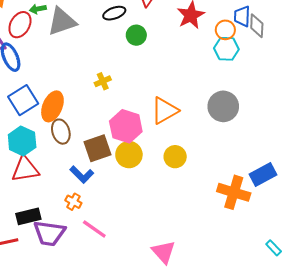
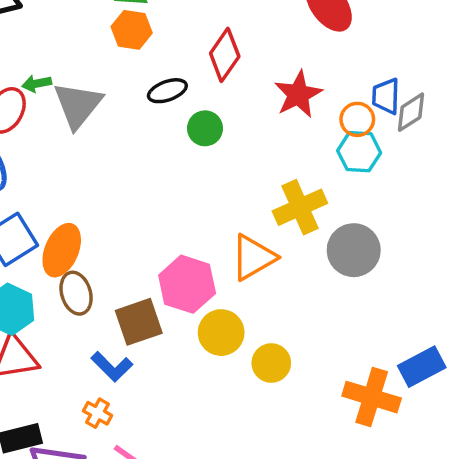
gray triangle: (62, 22) -> (78, 105), turned -32
gray diamond: (257, 26) -> (411, 112), turned 55
yellow cross: (103, 81) -> (300, 207), moved, size x1.8
yellow circle: (129, 155) -> (221, 333), moved
yellow circle: (175, 157) -> (271, 363), moved

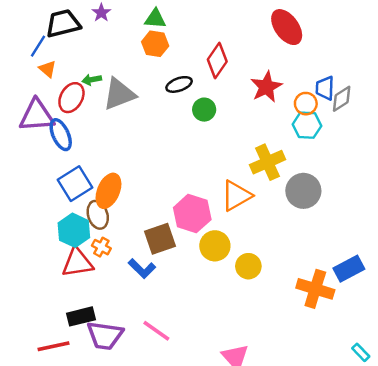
gray triangle: (78, 105) -> (119, 94), turned 30
brown ellipse: (76, 293) -> (98, 215), moved
orange cross: (98, 413) -> (101, 247), moved

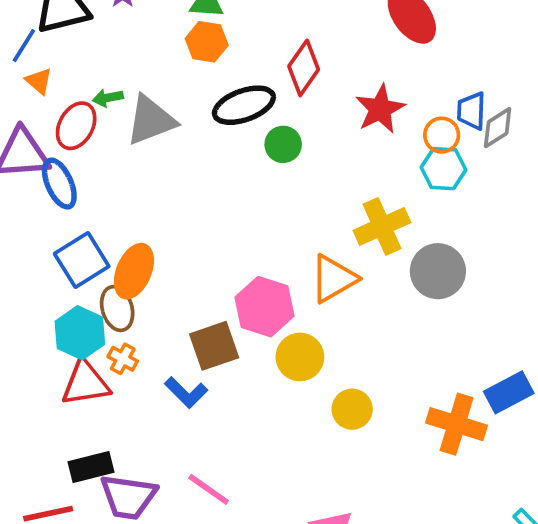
black ellipse: (179, 84) -> (244, 105), size x1.5
yellow circle: (248, 266) -> (352, 409), moved

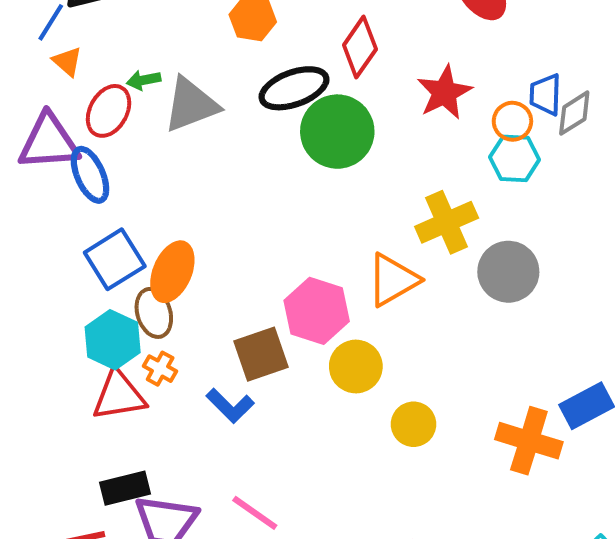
green circle: (283, 144) -> (337, 132), size x1.8

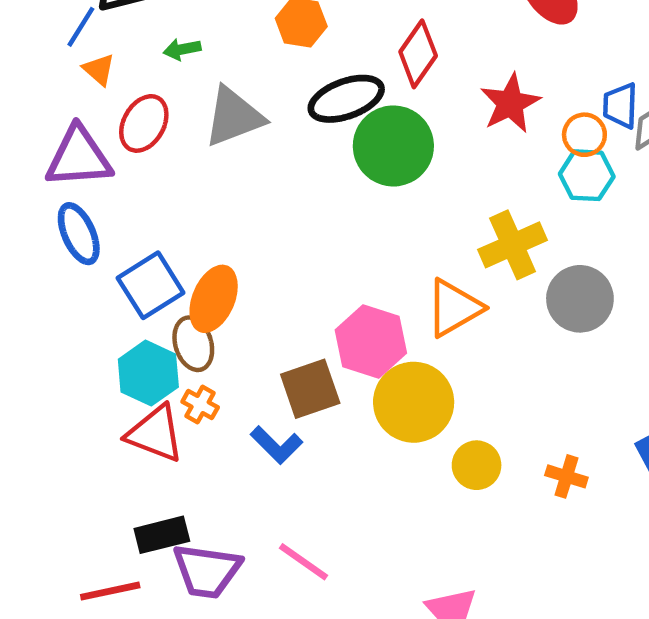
green arrow: (144, 80) -> (182, 49), moved
blue ellipse: (90, 175) -> (79, 234), moved
yellow circle: (356, 367) -> (414, 402), size x1.4
red triangle: (119, 395) -> (155, 434), turned 30
orange cross: (529, 441) -> (566, 476), moved, size x0.6

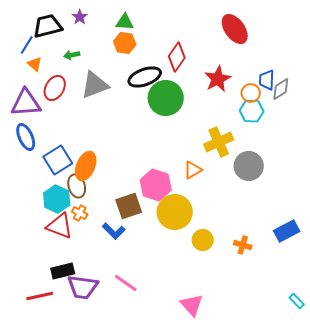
orange triangle: (454, 308) -> (193, 170), size x0.7

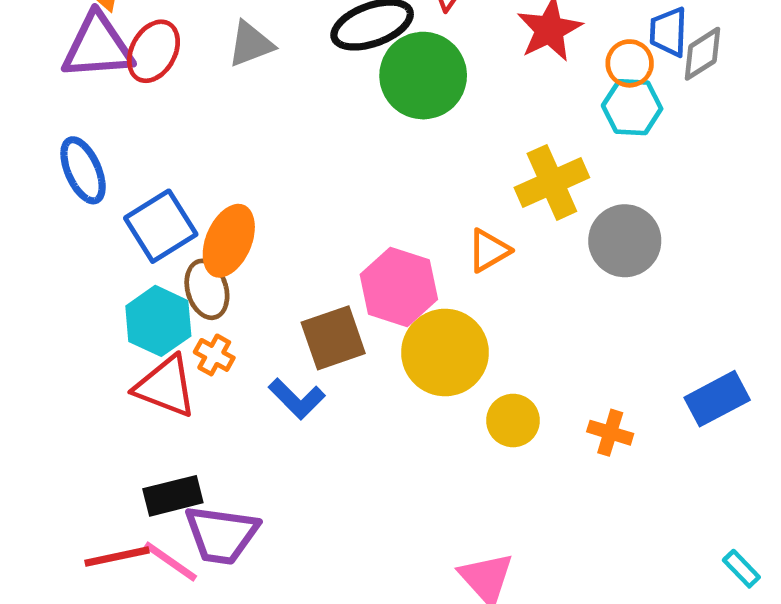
gray triangle: (95, 85) -> (251, 44), size x0.7
purple triangle: (26, 103) -> (98, 46), moved
pink line: (126, 283) -> (170, 561), moved

